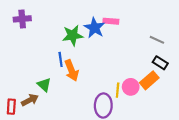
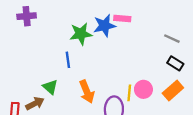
blue star: (95, 28) -> (104, 26), turned 30
orange arrow: (72, 70) -> (87, 92), moved
orange rectangle: (149, 80) -> (173, 91), moved

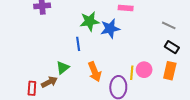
blue star: (104, 26) -> (110, 29), moved
green triangle: (50, 87) -> (63, 68), turned 40
orange rectangle: (173, 91) -> (170, 71), turned -36

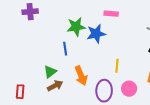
pink circle: (144, 70) -> (129, 89), moved
yellow line: (132, 73) -> (117, 66), moved
brown arrow: (49, 82) -> (55, 86), moved

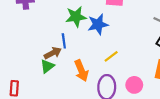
yellow line: (117, 66) -> (111, 56), moved, turned 48
brown arrow: (55, 86) -> (53, 53), moved

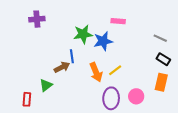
green triangle: (47, 66) -> (46, 85), moved
orange arrow: (81, 71) -> (96, 72), moved

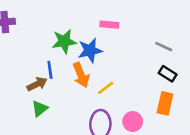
orange arrow: (96, 72) -> (81, 75), moved
green triangle: (46, 85) -> (40, 109), moved

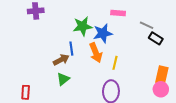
gray line: (164, 47) -> (147, 25), moved
black rectangle: (168, 74) -> (156, 38), moved
yellow line: (106, 88) -> (115, 63), turned -40
pink circle: (133, 122) -> (161, 89), moved

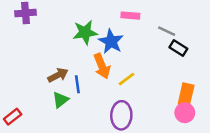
blue star: (103, 33) -> (111, 41), turned -30
blue line: (71, 49) -> (77, 84), moved
yellow line: (115, 63) -> (127, 79), turned 40
red rectangle: (26, 92) -> (13, 117), turned 48

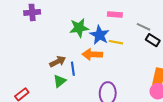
orange arrow: (102, 66) -> (92, 54), turned 114
yellow line: (127, 79) -> (116, 42), moved, turned 48

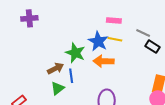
green star: (79, 28) -> (75, 53), moved, turned 30
yellow line: (116, 42) -> (115, 39), moved
orange arrow: (92, 54) -> (103, 61), moved

